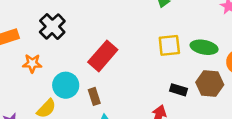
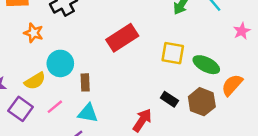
red rectangle: (103, 56) -> (122, 38), moved

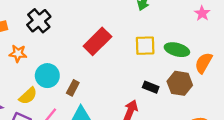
brown rectangle: (85, 82) -> (73, 88), turned 42

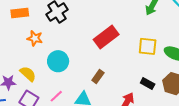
brown rectangle: (73, 88) -> (98, 76), moved
yellow semicircle: (28, 96) -> (28, 74), moved, turned -102

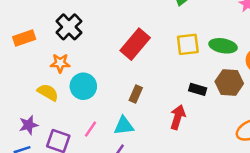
orange star: (35, 38) -> (60, 63), moved
yellow semicircle: (28, 74) -> (48, 92), moved

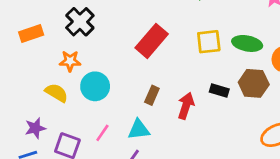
red arrow: (178, 117) -> (186, 106), moved

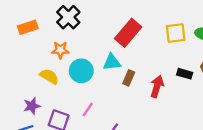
cyan triangle: (139, 130) -> (112, 62), moved

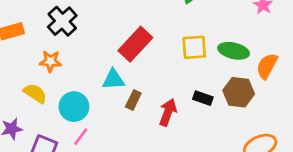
cyan circle: (81, 71) -> (74, 107), moved

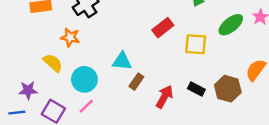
red rectangle: (135, 44) -> (163, 28), moved, size x0.7
green ellipse: (234, 51) -> (231, 25), moved, turned -60

